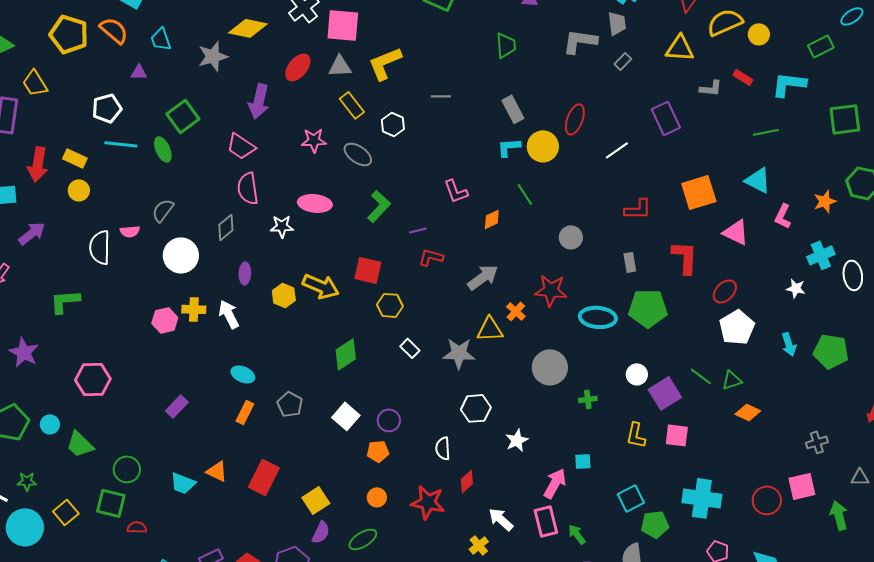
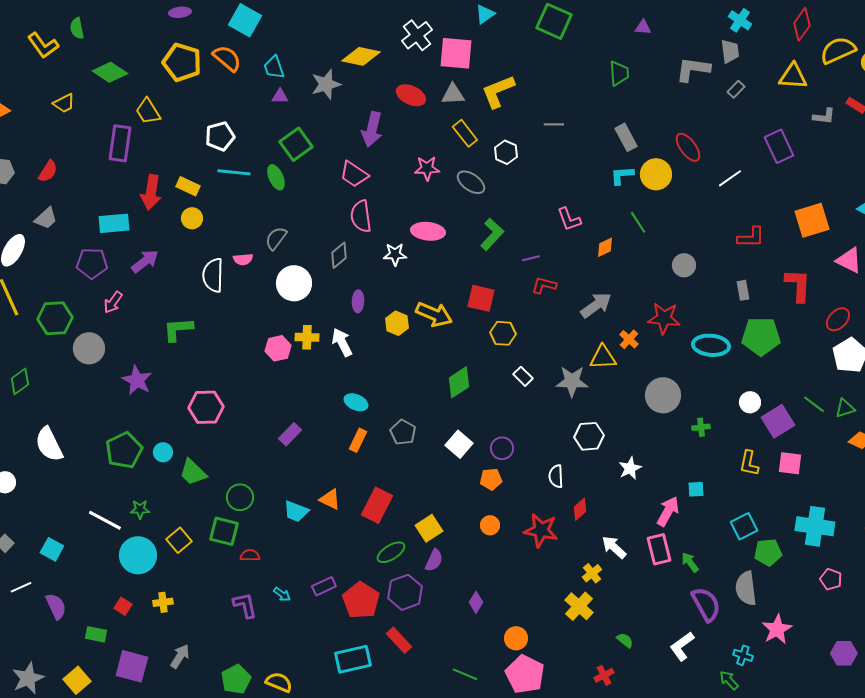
red ellipse: (298, 67) -> (411, 95), turned 76
purple triangle: (139, 72) -> (280, 96), moved
red ellipse: (575, 119) -> (688, 147), turned -56
green ellipse: (363, 539) -> (391, 552), moved

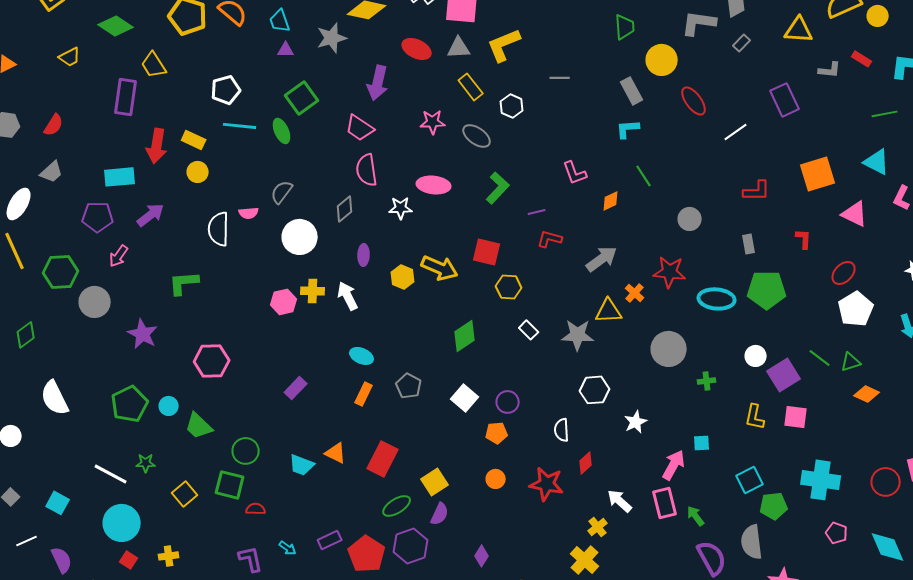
yellow circle: (656, 174) -> (662, 60), moved
red L-shape: (798, 285) -> (804, 239), size x0.6
cyan circle: (138, 555) -> (122, 523), moved

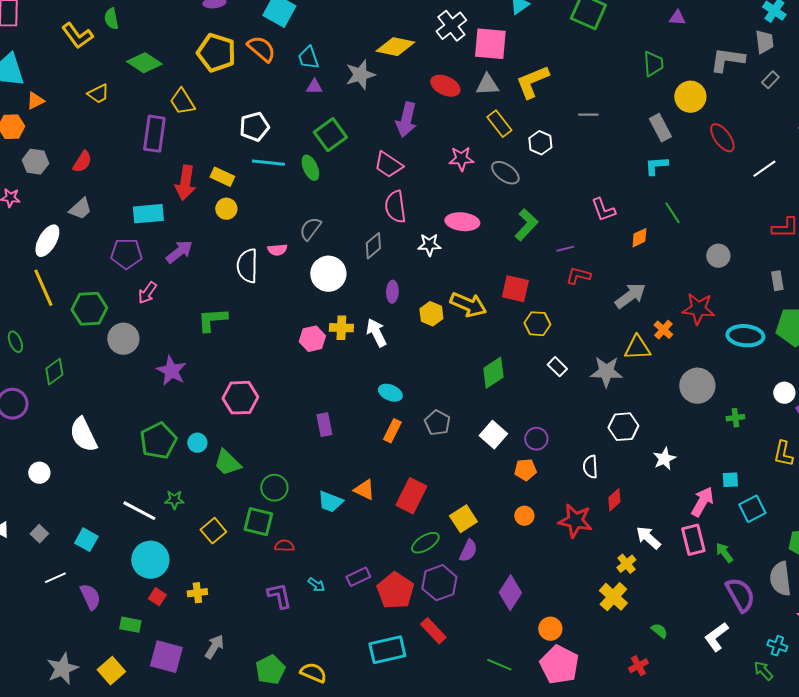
purple rectangle: (296, 388) -> (324, 425), turned -55
cyan square: (750, 480) -> (752, 509), moved
purple diamond: (482, 556) -> (510, 593), size x1.6

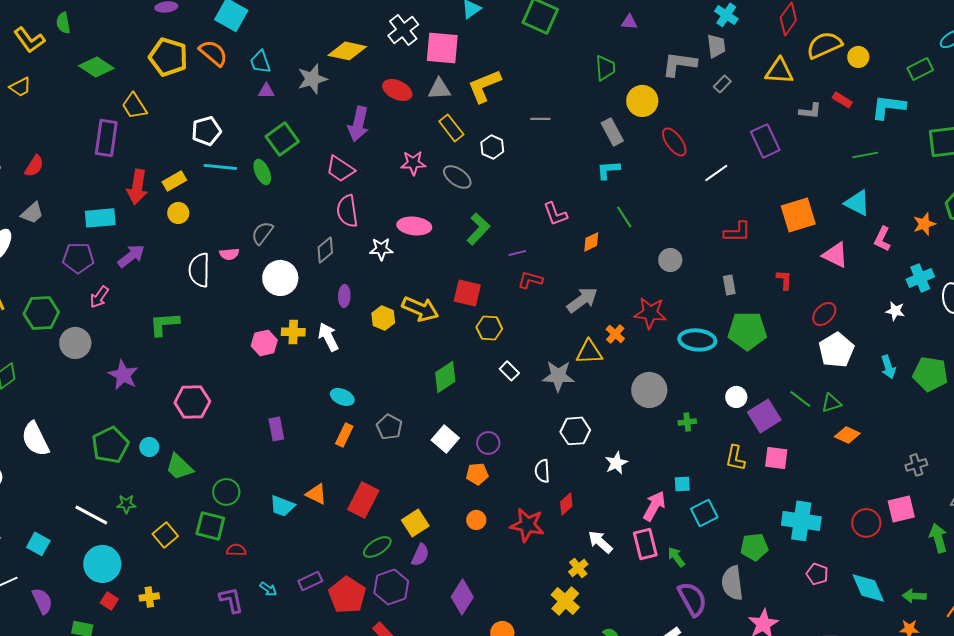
yellow trapezoid: (98, 94) -> (20, 87), moved
yellow rectangle: (222, 177) -> (174, 181), turned -55

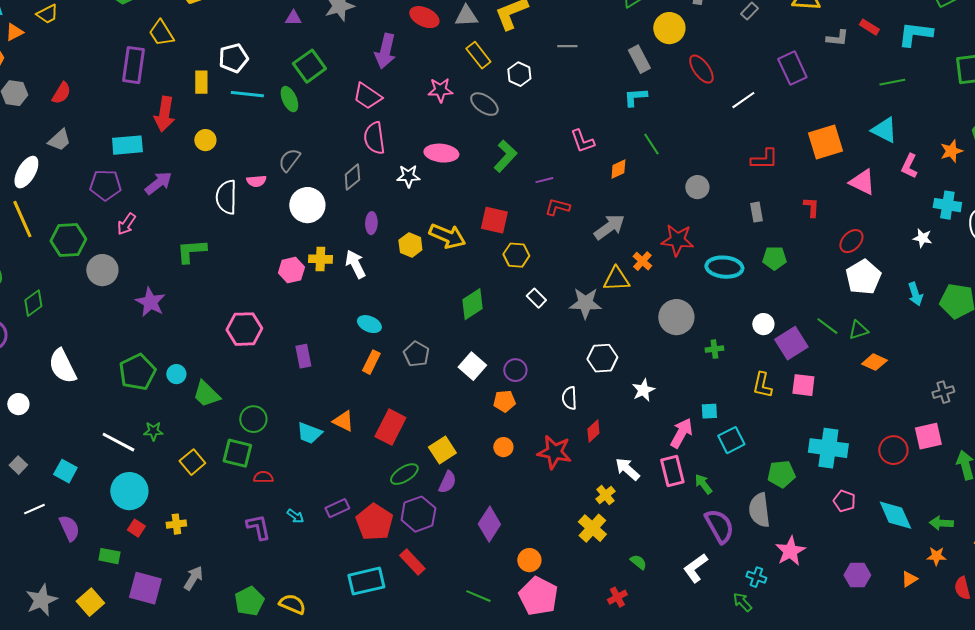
yellow rectangle: (174, 181) -> (201, 82), moved, turned -60
cyan cross: (920, 278) -> (947, 205), turned 32
green pentagon: (747, 331) -> (774, 258), size x0.6
pink hexagon: (192, 402) -> (244, 329), moved

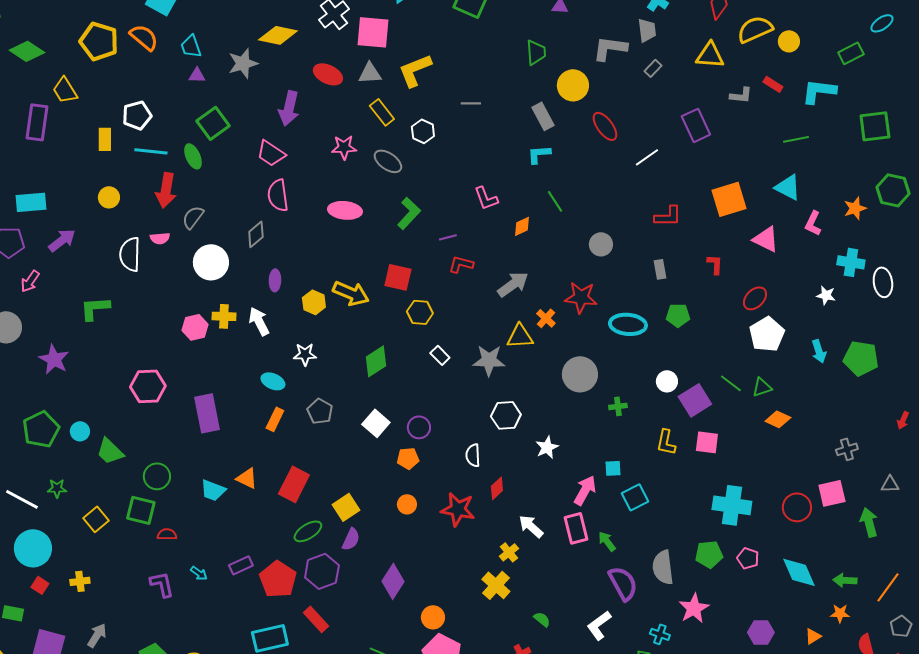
red arrow: (164, 114) -> (166, 190), moved
white star: (408, 176) -> (305, 354), moved
purple rectangle: (303, 356) -> (207, 413), size x1.6
green pentagon: (781, 474) -> (709, 554), moved

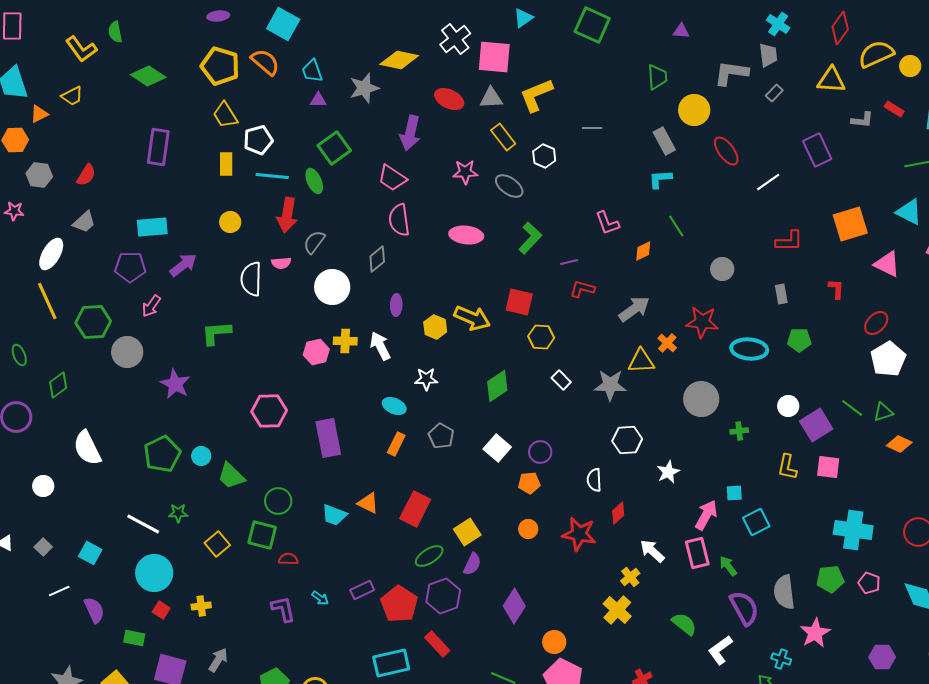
yellow trapezoid: (65, 90) -> (225, 115), moved
green semicircle: (542, 619) -> (684, 624), moved, size x1.5

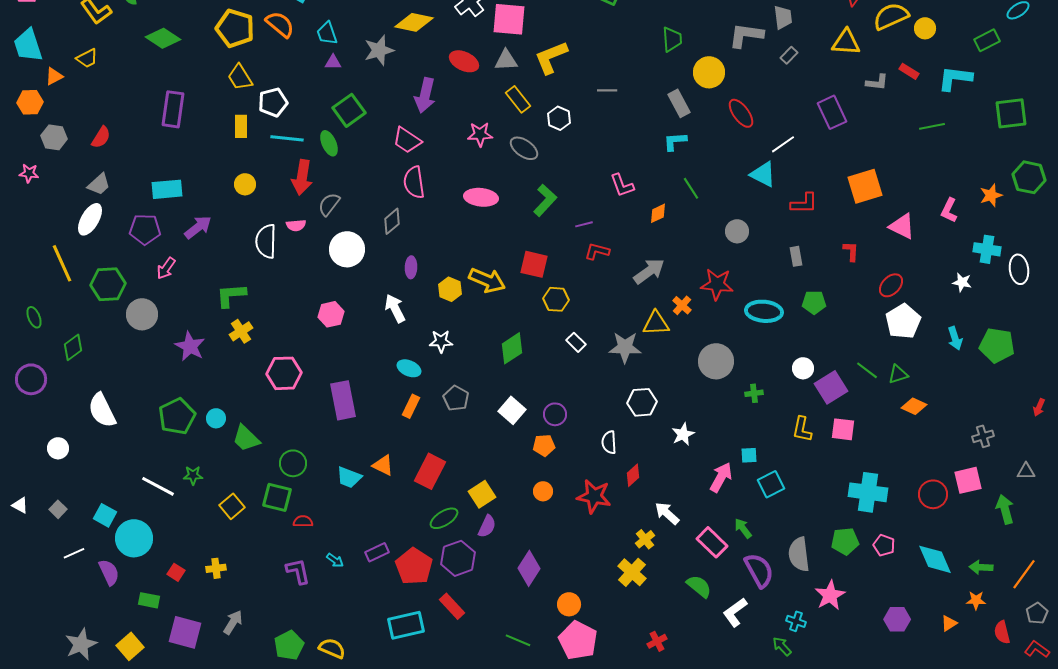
cyan triangle: (909, 212) -> (763, 174), moved
white ellipse: (51, 254) -> (90, 219), moved
yellow cross: (345, 341) -> (241, 331), moved, turned -35
pink rectangle: (697, 553) -> (712, 542), moved, turned -32
cyan circle: (154, 573) -> (134, 538), moved

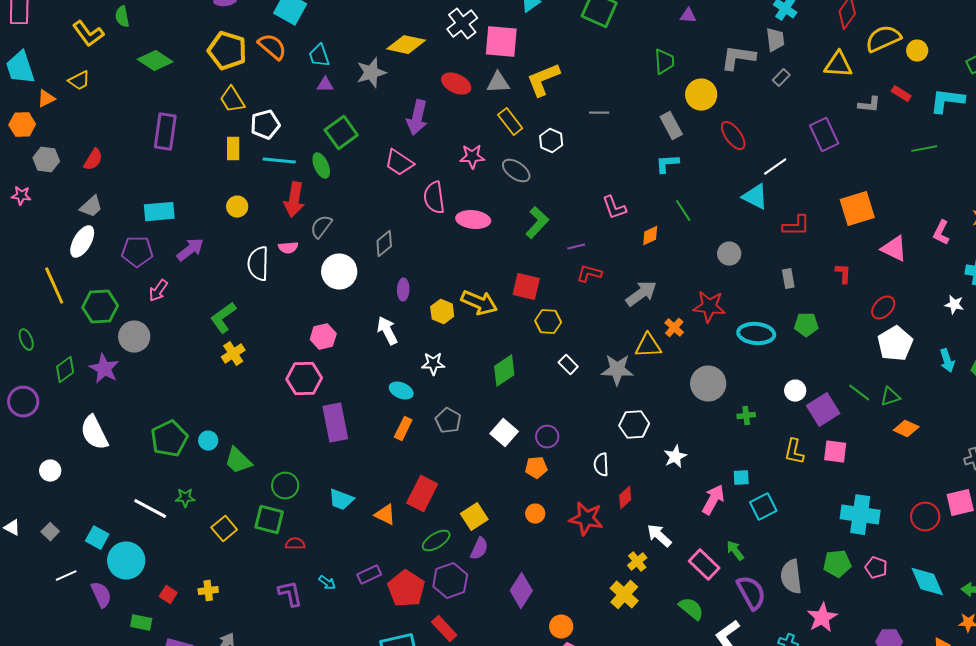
pink semicircle: (414, 182) -> (434, 198), moved
green L-shape: (231, 295) -> (223, 318), turned -32
purple star: (190, 346) -> (104, 369), moved
pink hexagon: (284, 373) -> (304, 379), moved
orange triangle: (383, 465) -> (385, 515), moved

